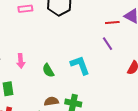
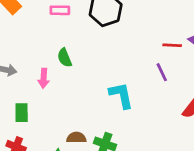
green semicircle: (48, 70) -> (65, 58), moved

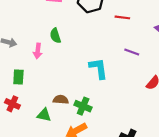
red line: (172, 45) -> (122, 17), moved
purple line: (162, 72) -> (132, 52), turned -48

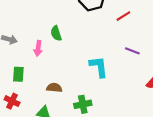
red line: (122, 17) -> (123, 16), turned -40
brown semicircle: (61, 100) -> (54, 88), moved
green cross: (83, 106) -> (83, 104), turned -35

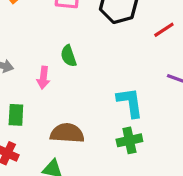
brown semicircle: (54, 88) -> (67, 133), size x1.5
green cross: (83, 104) -> (129, 140), moved

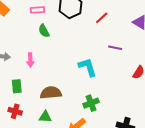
green semicircle: (69, 56) -> (44, 31), moved
green cross: (129, 140) -> (91, 103), moved

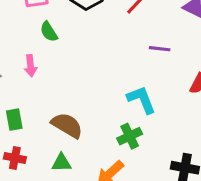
pink arrow: (30, 60) -> (31, 66), moved
cyan L-shape: (87, 67) -> (141, 100), moved
brown semicircle: (51, 93) -> (67, 125), turned 40

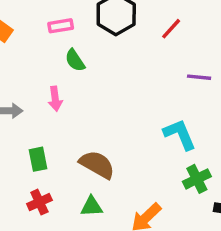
green cross: (130, 136) -> (197, 179), moved
red cross: (15, 158) -> (39, 202), turned -35

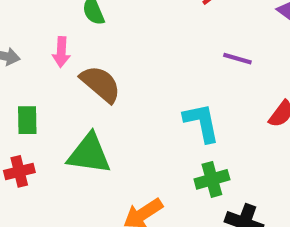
brown semicircle: (97, 164) -> (101, 84), moved
green triangle: (92, 206) -> (89, 154), moved, size x1.6

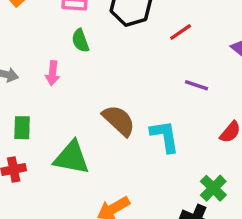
brown semicircle: (101, 84) -> (119, 120), moved
green cross: (212, 179) -> (213, 188), moved, turned -32

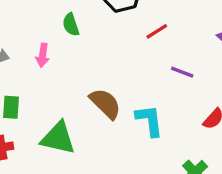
red line: (181, 32) -> (157, 31), moved

